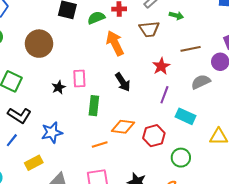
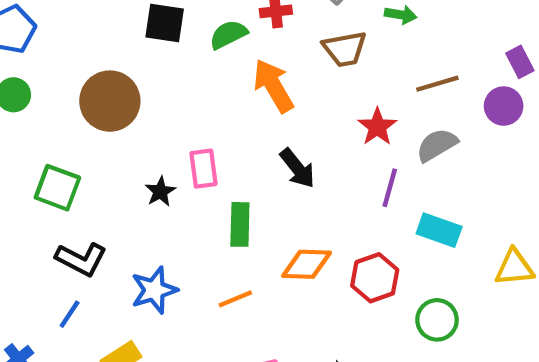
gray semicircle: (201, 82) -> (437, 145), moved
orange line: (100, 145) -> (235, 299), moved

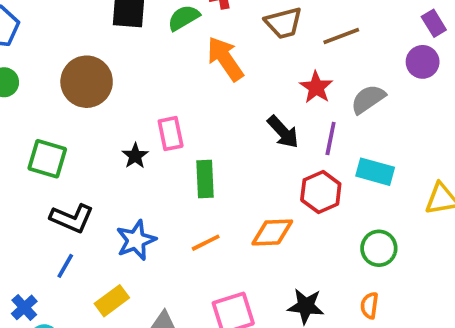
brown line: (437, 84) -> (341, 36), moved
black arrow: (297, 168) -> (283, 132), moved
orange diamond: (307, 264) -> (272, 232), moved
red hexagon: (375, 278) -> (321, 192), moved

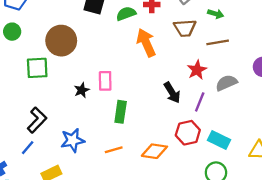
green square: (47, 159) -> (37, 68), moved, turned -30
cyan rectangle: (375, 172) -> (219, 140), moved
black L-shape: (72, 218) -> (37, 120), turned -80

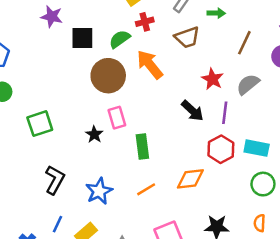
brown circle: (61, 41) -> (108, 76), moved
brown line: (218, 42) -> (244, 43), moved, turned -40
blue line: (28, 148) -> (58, 224), moved

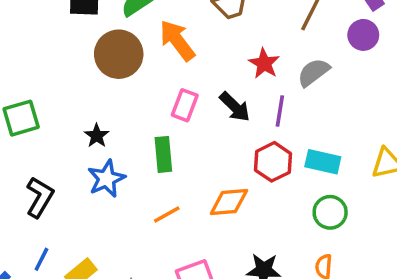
pink rectangle: (117, 118) -> (185, 105), moved, turned 35
blue star: (99, 191) -> (106, 179), moved

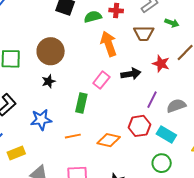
brown circle: (119, 54) -> (51, 51), moved
red star: (264, 63) -> (161, 64), moved, turned -30
gray semicircle: (313, 72) -> (176, 106), moved
black arrow: (235, 107) -> (131, 74), moved, turned -72
blue star: (106, 179) -> (41, 120), moved

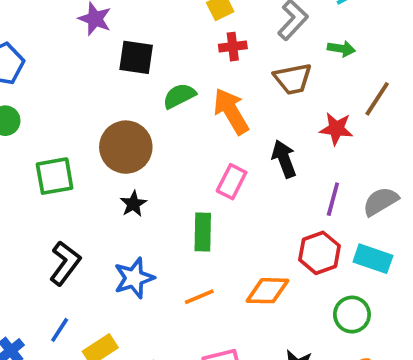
green semicircle: (93, 17) -> (179, 96), moved
black arrow: (131, 74) -> (284, 159), turned -90
green circle: (162, 163) -> (352, 315), moved

